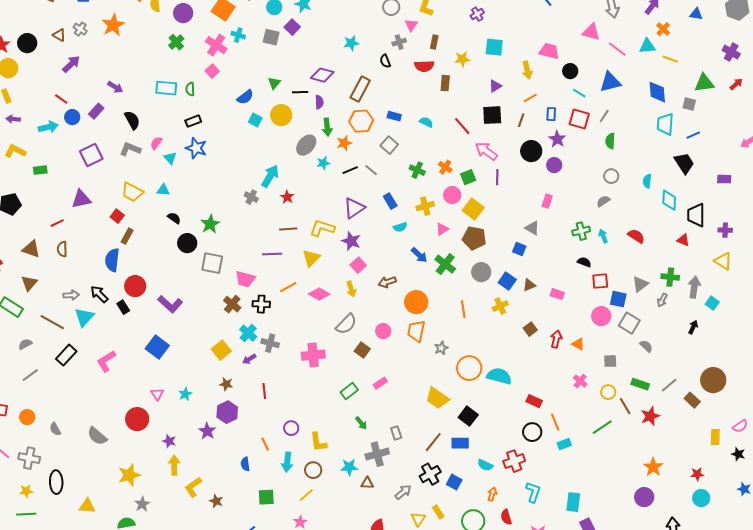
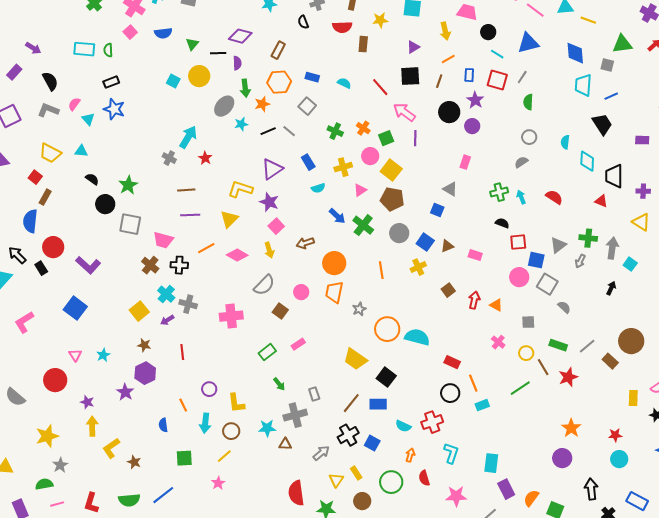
brown rectangle: (360, 89) -> (278, 50), size x0.7
blue semicircle: (245, 97) -> (163, 33), moved, turned 30
brown line: (288, 229) -> (186, 190), moved

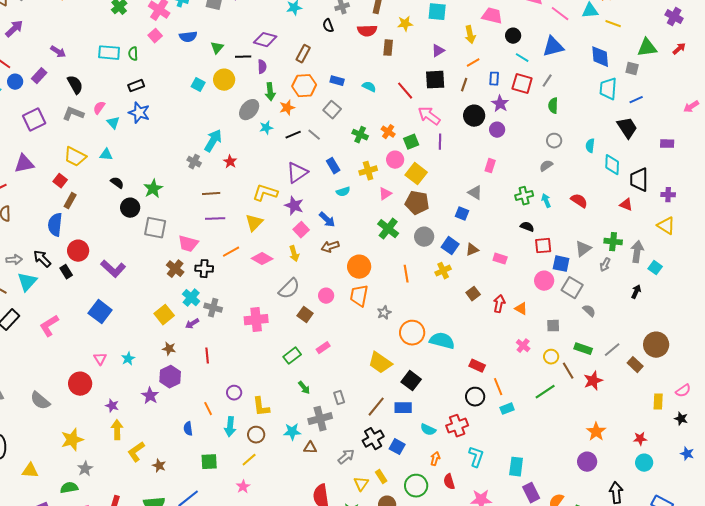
blue arrow: (337, 216) -> (327, 220), moved

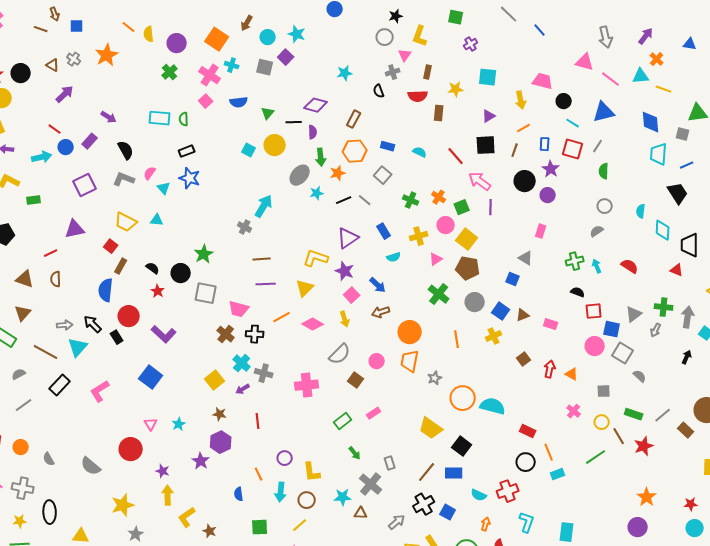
red star: (230, 162) -> (158, 291), moved
black semicircle: (117, 183) -> (153, 268), moved
gray cross: (320, 419) -> (371, 484), turned -35

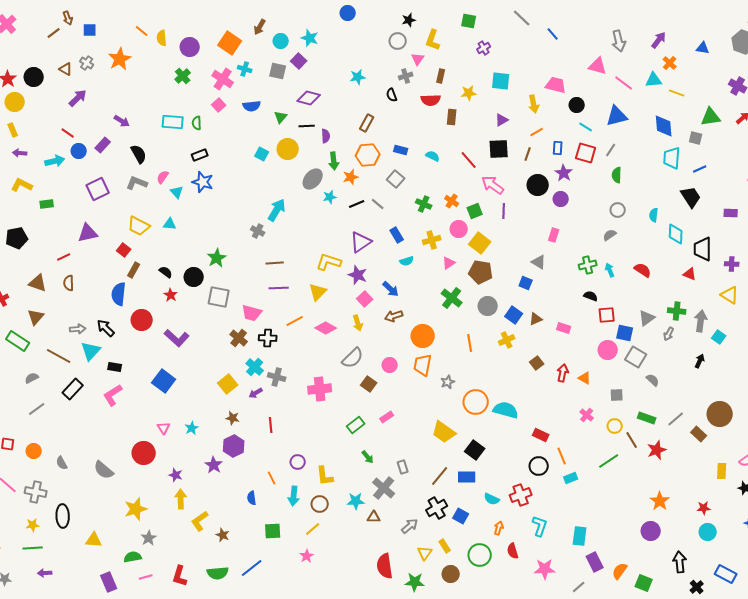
brown line: (41, 29) -> (54, 33), turned -56
purple diamond: (316, 105) -> (309, 98), moved
black rectangle: (117, 337) -> (115, 367), moved, turned -48

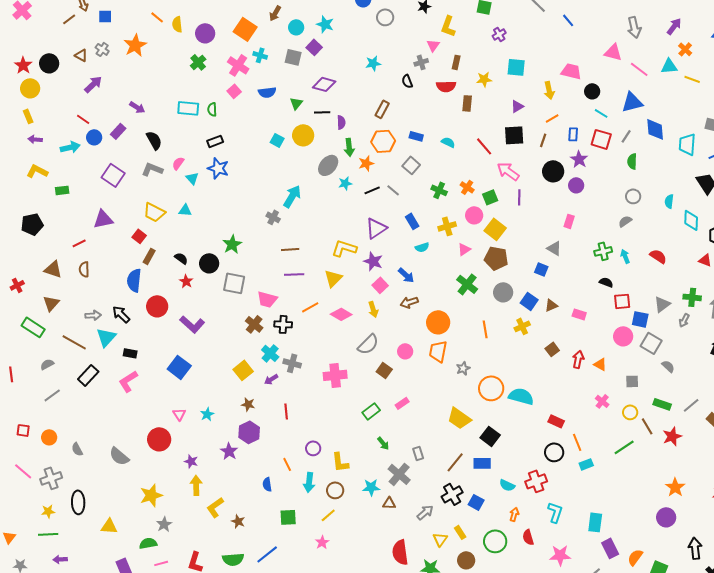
gray circle: (398, 41) -> (385, 17), moved
blue diamond: (664, 126) -> (655, 129), moved
purple square: (98, 189) -> (113, 175), turned -30
gray cross: (36, 492) -> (51, 478), turned -30

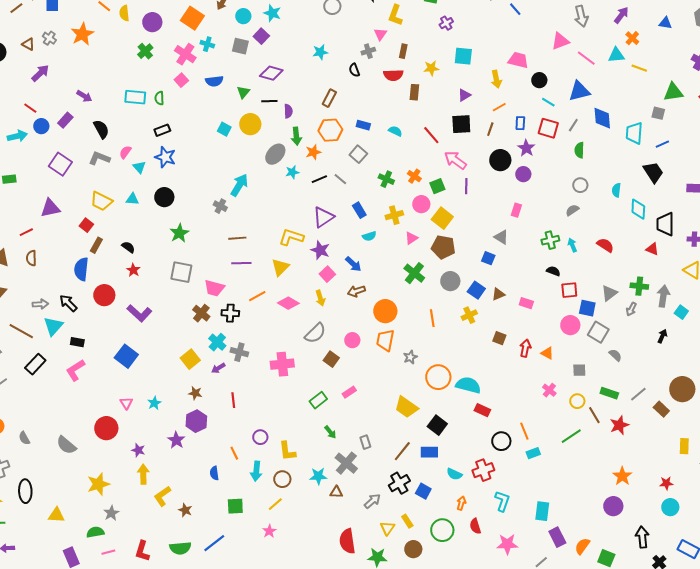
pink triangle: (613, 52) -> (560, 41), turned -36
black circle: (209, 263) -> (164, 197), moved
brown square: (552, 349) -> (499, 338), turned -32
red rectangle: (556, 421) -> (482, 410), moved

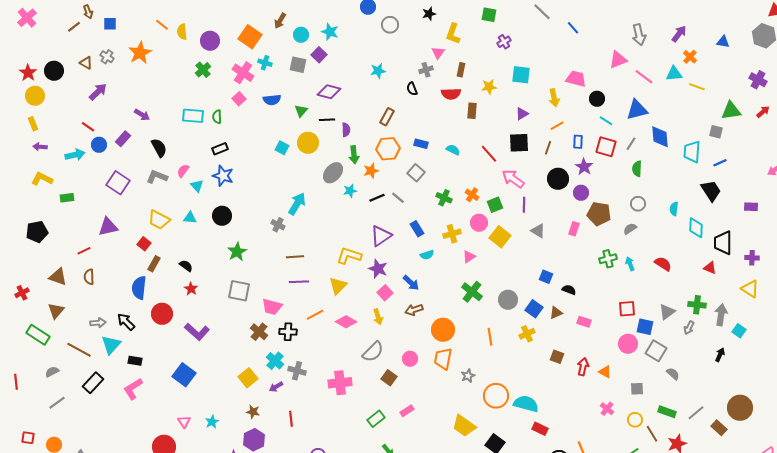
gray triangle: (501, 237) -> (538, 231), moved
brown pentagon: (443, 247) -> (599, 214), moved
black semicircle: (553, 271) -> (569, 290), moved

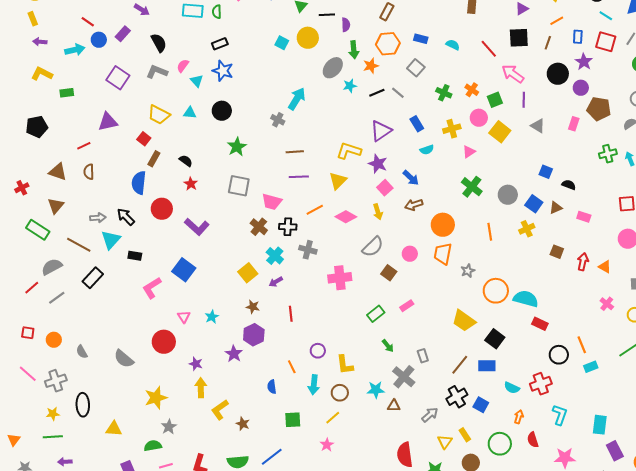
gray cross: (297, 371) -> (308, 250), moved
gray semicircle: (52, 372) -> (52, 267), size x1.5
red line: (16, 382) -> (32, 288), moved, turned 56
pink L-shape: (133, 389) -> (152, 288), moved

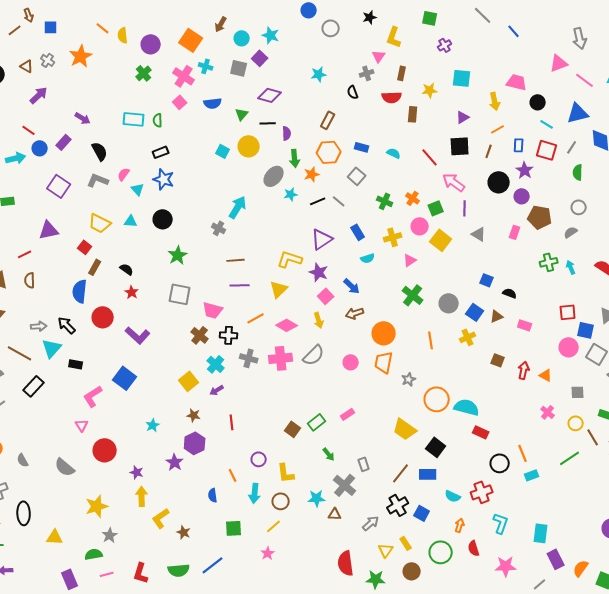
brown square: (389, 273) -> (293, 429), moved
pink cross: (340, 278) -> (281, 358), moved
pink triangle: (184, 317) -> (82, 425), moved

